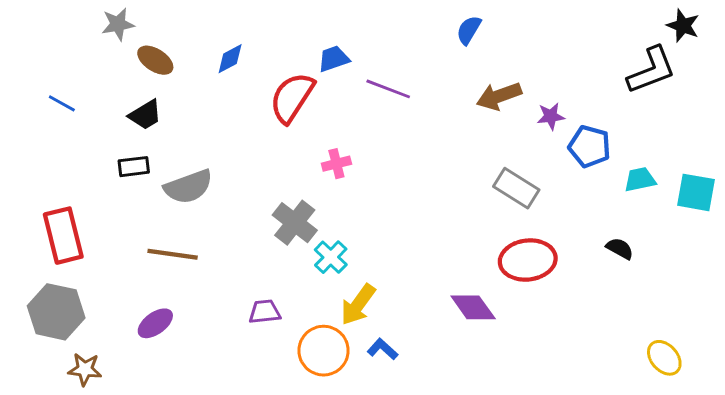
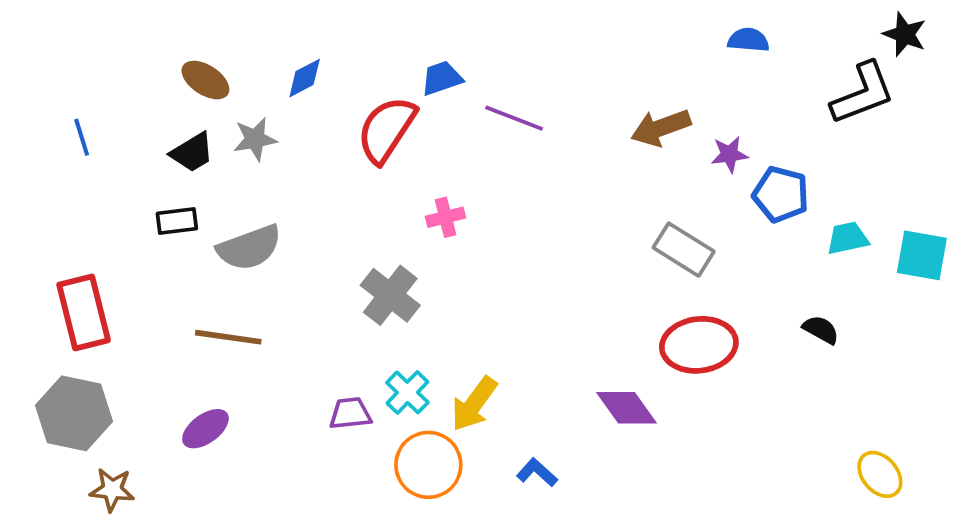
gray star: (118, 24) -> (255, 139), moved
blue semicircle: (469, 30) -> (748, 40), moved, turned 64
blue line: (62, 103) -> (82, 137), turned 44
cyan cross: (331, 257) -> (407, 392), moved
blue L-shape: (382, 349) -> (537, 472), moved

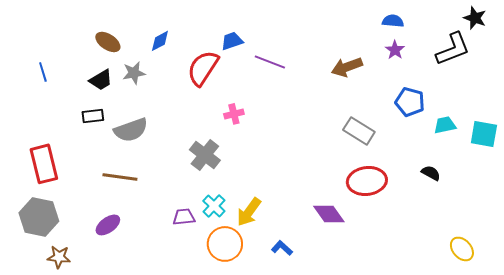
purple star: (729, 154) -> (395, 50), moved, turned -30

